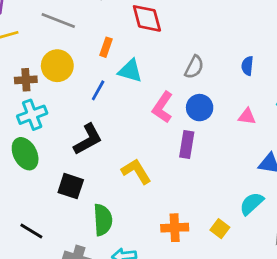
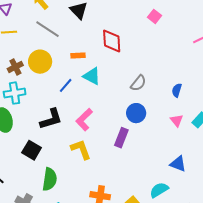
orange rectangle: (106, 47) -> (78, 56), turned 56
brown cross: (26, 80) -> (15, 67), turned -35
pink L-shape: (163, 107) -> (84, 120), moved
pink triangle: (247, 117) -> (177, 120), moved, turned 32

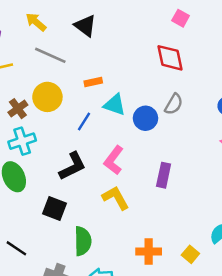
red diamond: (112, 41) -> (170, 58), moved
blue circle: (136, 113) -> (145, 118), moved

